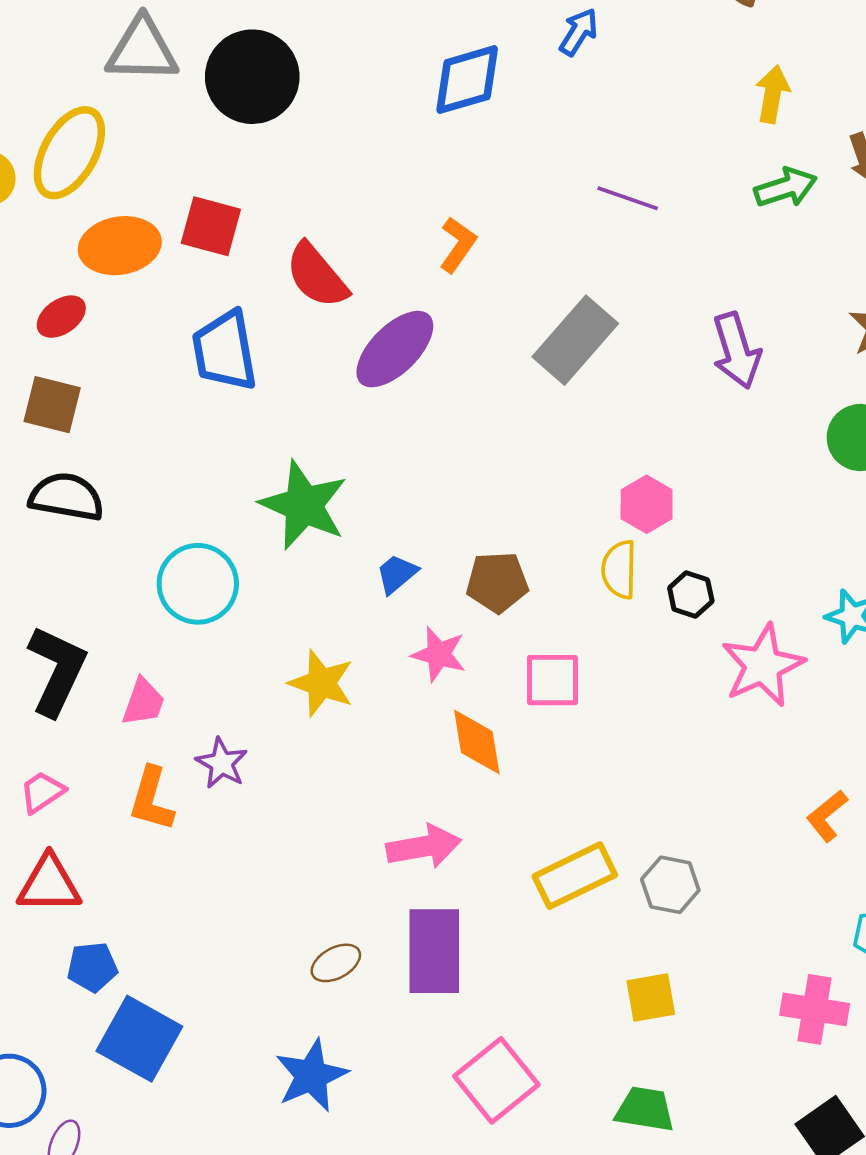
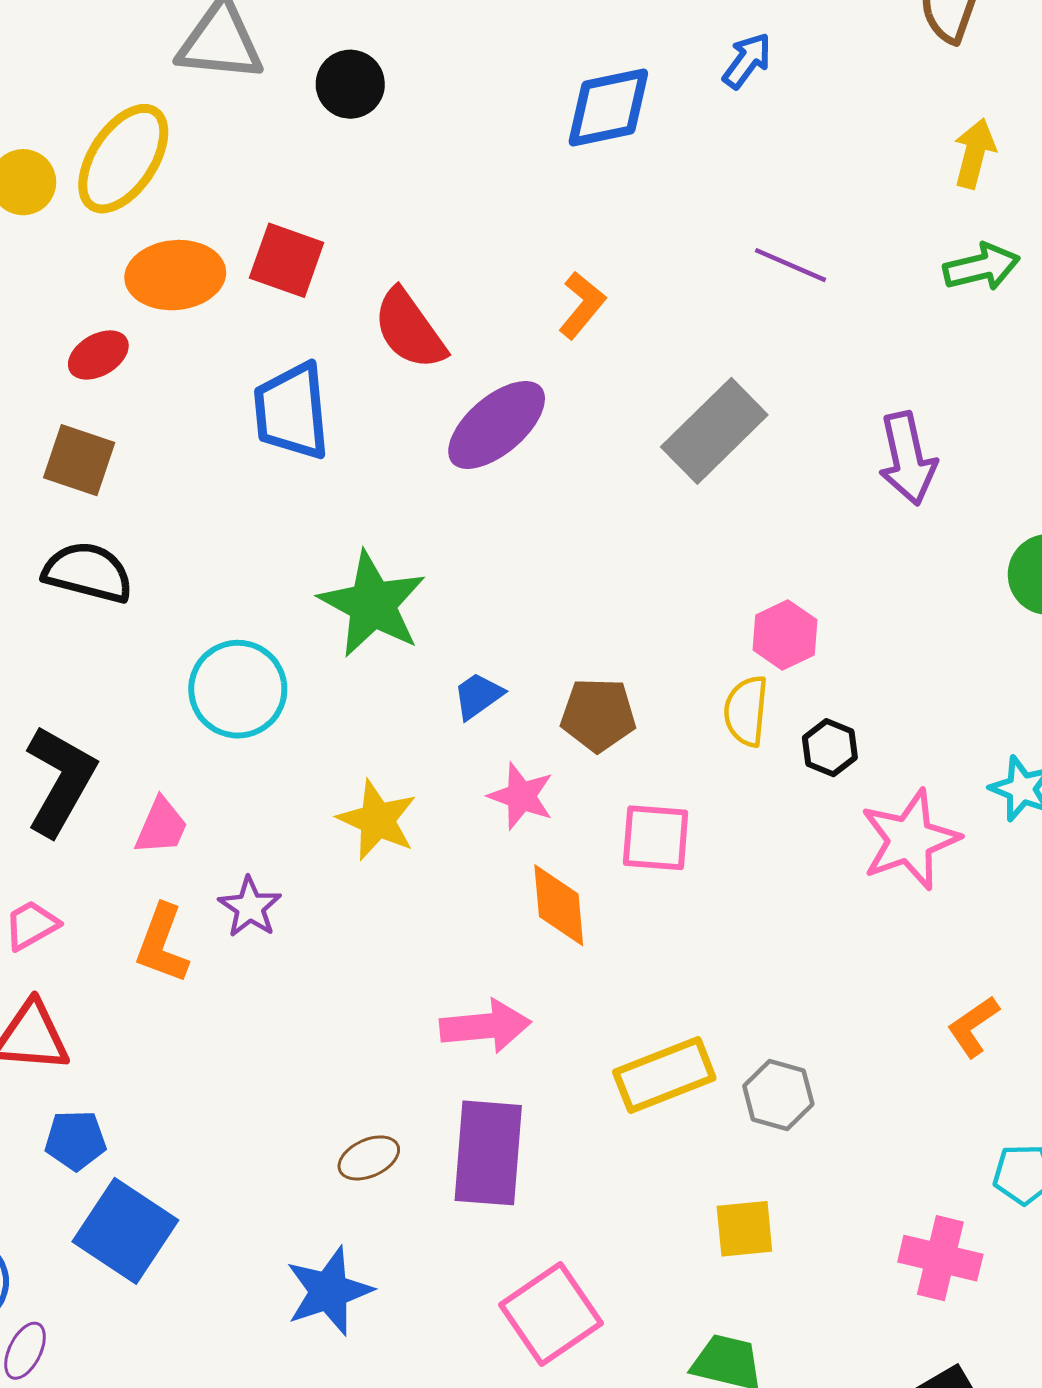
black circle: (252, 77) -> (350, 84), size x0.6

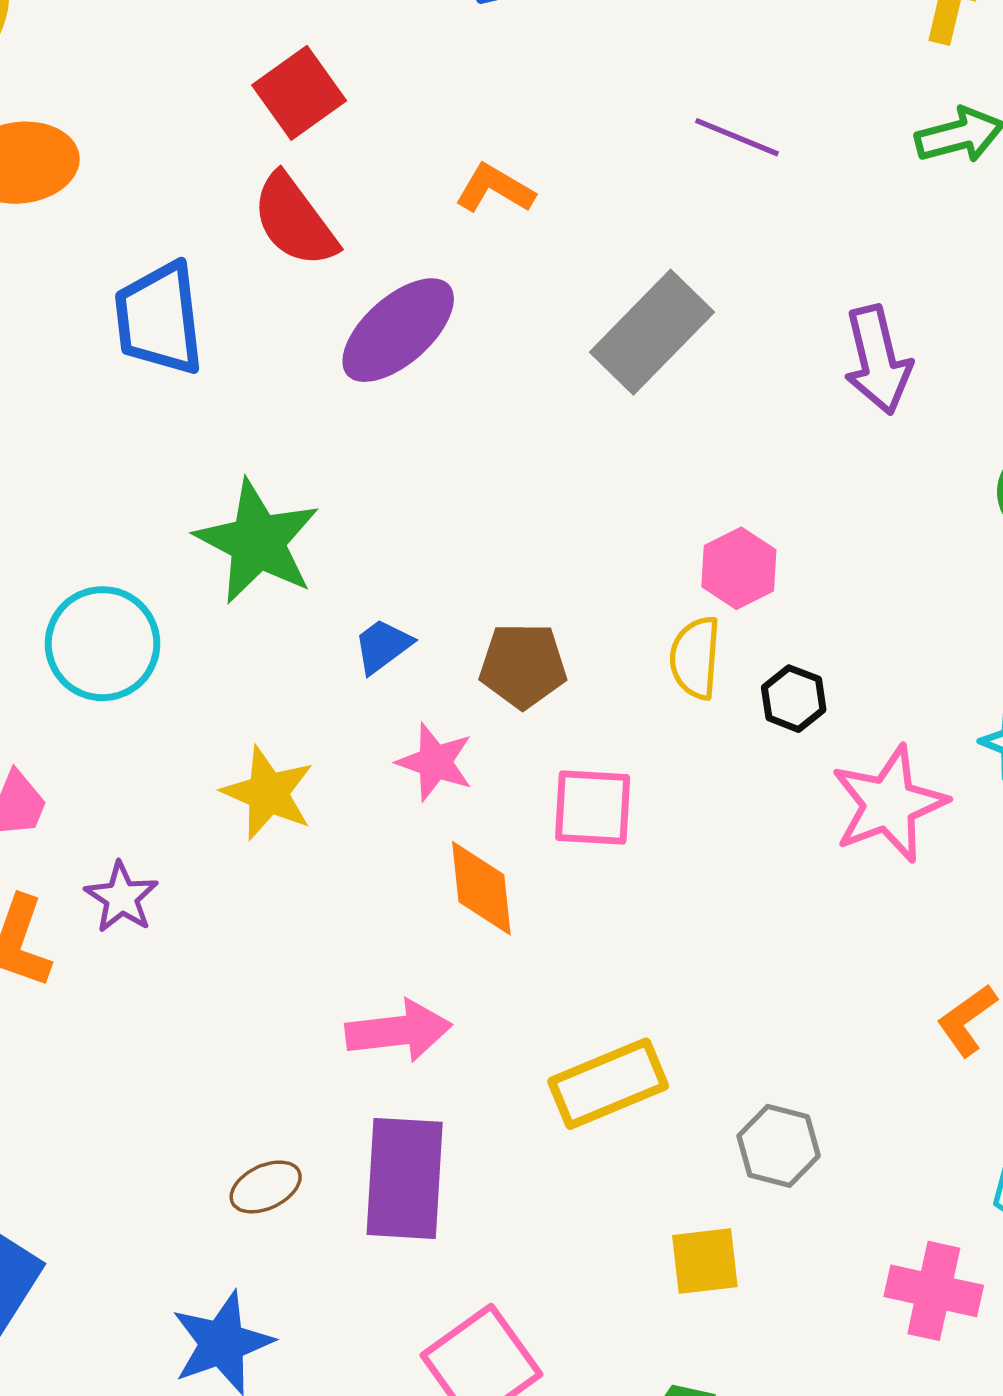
red square: (287, 260) -> (299, 93), moved, turned 36
orange L-shape: (582, 305) -> (495, 189), turned -98
gray hexagon: (778, 1095) -> (779, 1146), moved

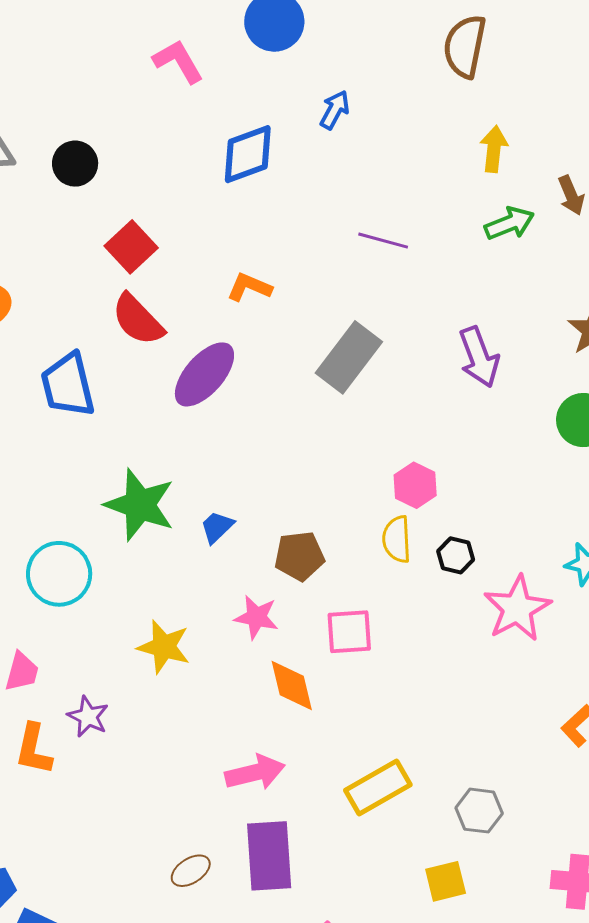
blue trapezoid: (383, 646) -> (217, 527), moved

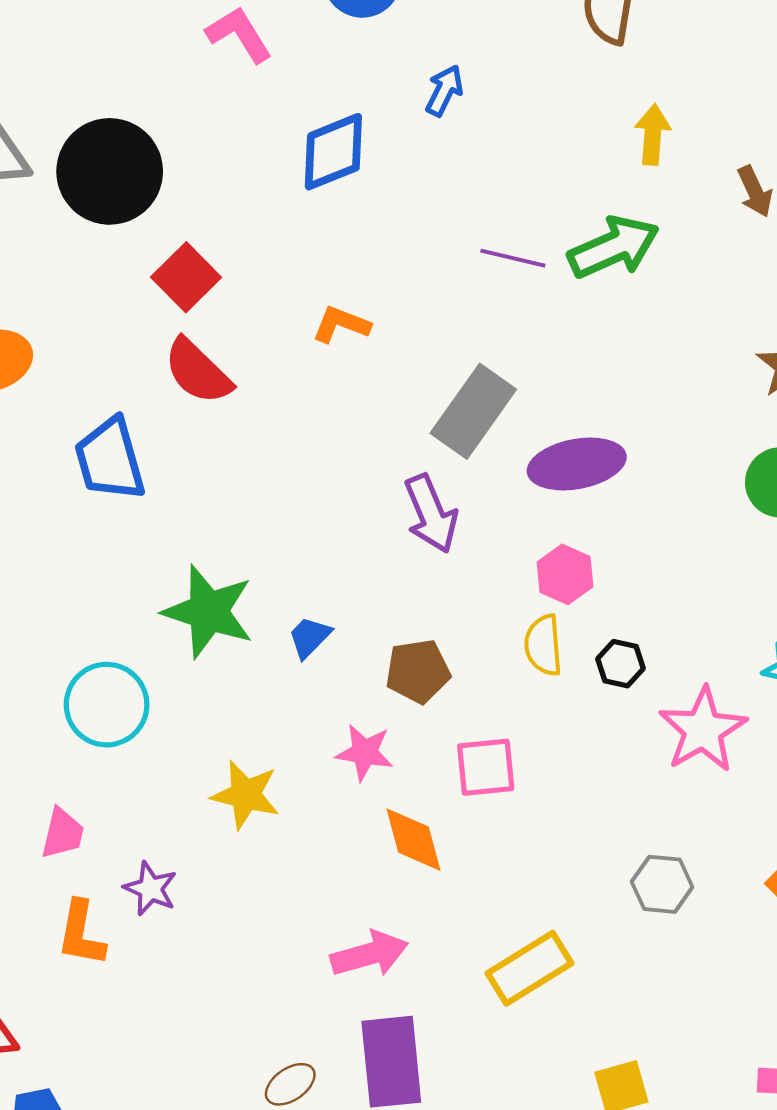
black circle: (75, 164) -> (110, 171), size x1.8
green arrow: (509, 223) -> (614, 247), moved, size x1.4
purple arrow: (479, 357) -> (431, 514), moved
purple ellipse: (204, 374) -> (577, 464), moved, turned 40
gray hexagon: (479, 811) -> (662, 884), moved

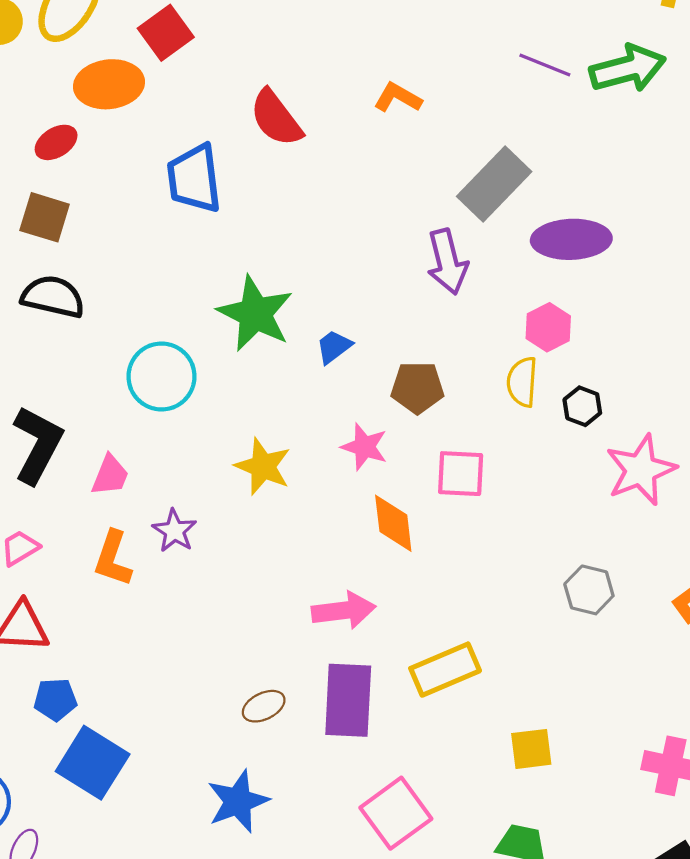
red square: (186, 277) -> (166, 33), moved
yellow rectangle: (530, 968) -> (445, 670), moved

